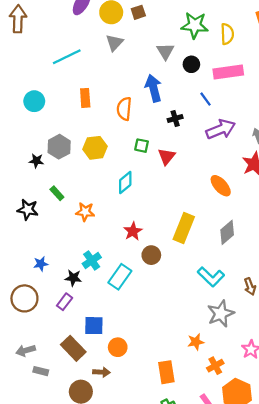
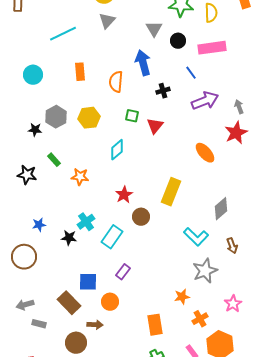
gray diamond: (227, 232) -> (221, 209), moved
purple rectangle: (65, 302) -> (123, 272), moved

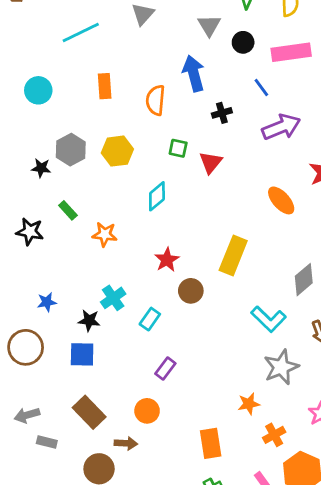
cyan rectangle: (112, 237) -> (150, 319), size x0.7
blue square: (88, 282) -> (82, 354), moved

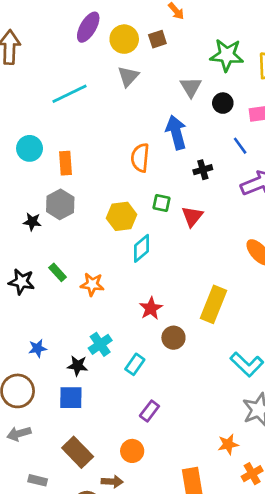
orange rectangle: (105, 86) -> (66, 163), moved
yellow hexagon: (117, 151) -> (122, 216), moved
green rectangle: (68, 210) -> (58, 272), moved
gray arrow: (27, 415) -> (19, 434), moved

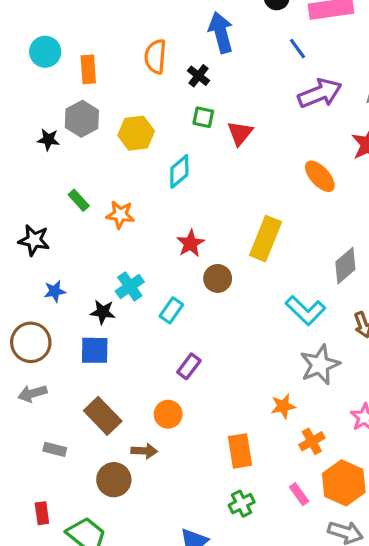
orange semicircle: (140, 158) -> (155, 57), moved
black cross: (203, 170) -> (198, 76), moved, turned -36
yellow hexagon: (122, 216) -> (136, 133), moved
black star: (22, 282) -> (34, 240), moved

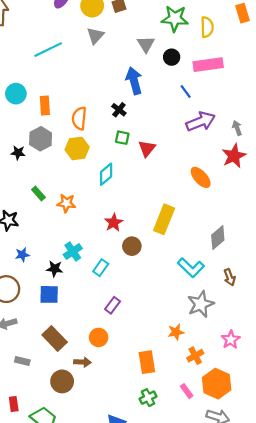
orange semicircle: (155, 57) -> (79, 118), moved

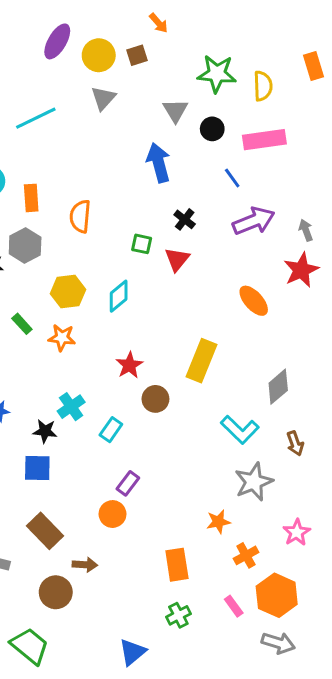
black cross: (119, 110) -> (185, 219), moved
yellow hexagon: (77, 148) -> (68, 292), moved
orange circle: (99, 337) -> (112, 514), moved

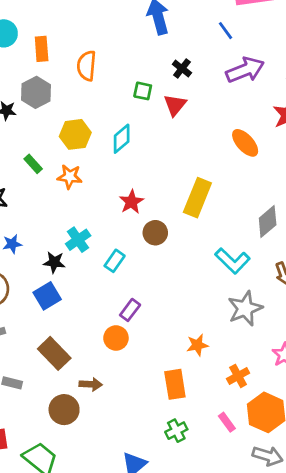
blue square: (37, 468) -> (47, 296), turned -32
orange star: (218, 522) -> (197, 345), moved

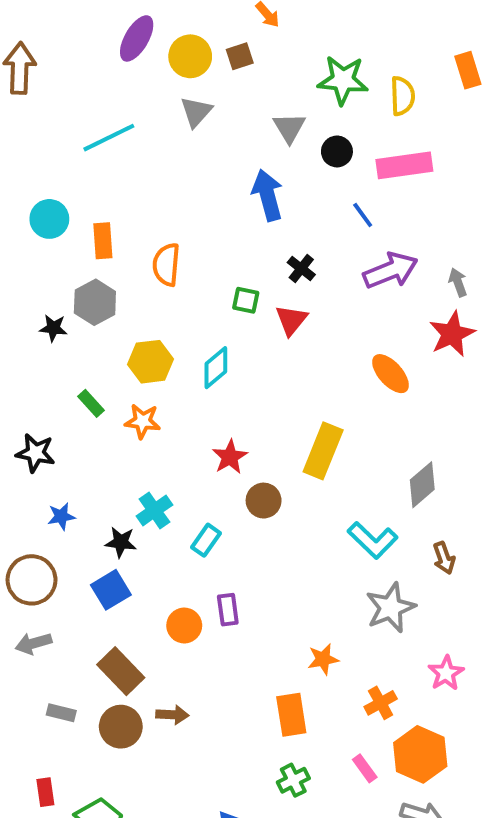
purple rectangle: (130, 310) -> (228, 610), turned -45
orange circle: (116, 338) -> (184, 625), moved
brown circle: (64, 410) -> (121, 727), moved

